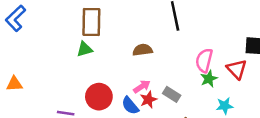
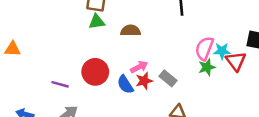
green triangle: (85, 49) -> (97, 22), moved
brown semicircle: (143, 50) -> (130, 31), moved
cyan star: (225, 106) -> (222, 51), moved

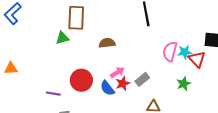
green triangle: (97, 22) -> (62, 38), moved
green star: (207, 67) -> (184, 84), moved
gray rectangle: (168, 78) -> (142, 79), turned -72

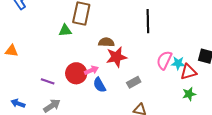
red triangle: (197, 59) -> (189, 72), turned 48
pink arrow: (117, 72) -> (91, 70), moved
red star: (123, 83) -> (116, 57), moved, size x1.5
green star: (184, 84) -> (189, 94), moved

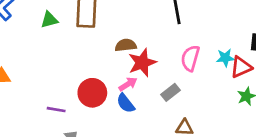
green triangle: (65, 30) -> (49, 20), moved
pink semicircle: (164, 60) -> (190, 58), moved
pink arrow: (91, 70) -> (128, 84), moved

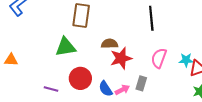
green triangle: (49, 20) -> (66, 47), moved, size x1.5
pink arrow: (128, 84) -> (122, 90), moved
gray rectangle: (170, 92) -> (141, 83), turned -40

